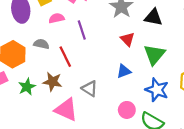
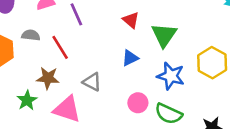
green star: (27, 87) -> (27, 100), moved

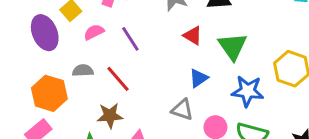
gray triangle: (92, 82) -> (182, 110), moved

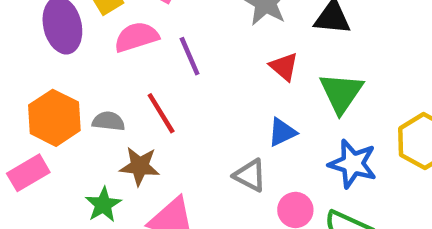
pink semicircle: (94, 32) -> (136, 37), size x1.4
gray semicircle: (83, 71) -> (108, 121), moved

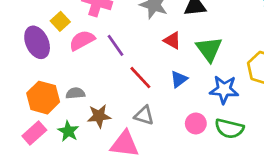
red line: (161, 113) -> (140, 78), moved
gray triangle: (250, 175) -> (144, 115), moved
green star: (103, 205) -> (68, 131), moved

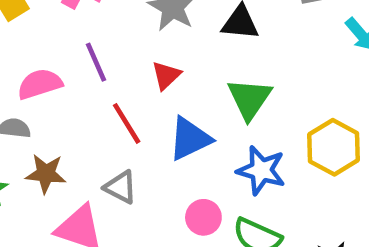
pink semicircle: (82, 40) -> (40, 84), moved
red triangle: (172, 40) -> (166, 75), moved, turned 36
blue triangle: (179, 79) -> (190, 139), size x1.5

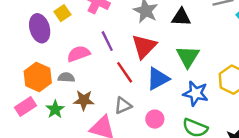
red triangle: (166, 75) -> (144, 46), size x1.6
gray triangle: (121, 187) -> (123, 106), turned -48
pink circle: (203, 217) -> (155, 119), moved

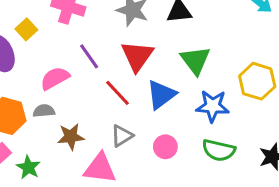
green star: (55, 109) -> (28, 167), moved

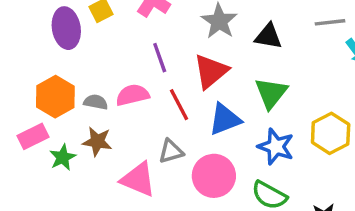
pink semicircle: (55, 78) -> (132, 95), moved
brown star: (71, 137) -> (97, 141), moved
pink circle: (165, 147) -> (214, 176), size x1.6

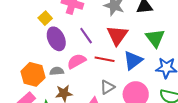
purple ellipse: (66, 28) -> (56, 39), moved
red line: (179, 105) -> (105, 59), turned -36

